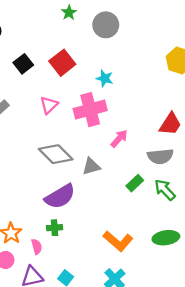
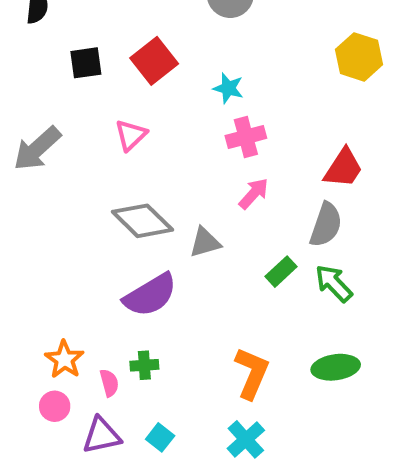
black square: (23, 64) -> (86, 63), turned 30
pink cross: (90, 110) -> (246, 137), moved, size x0.7
gray semicircle: (160, 156) -> (326, 225), turned -65
green cross: (54, 228) -> (144, 365), moved
orange L-shape: (118, 241) -> (252, 373), turned -108

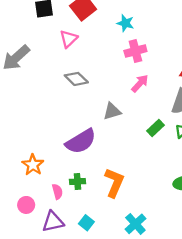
pink triangle: (131, 135) -> (69, 39), moved
gray diamond: (142, 221) -> (76, 79), moved, size x0.7
orange star: (64, 359) -> (33, 165), moved
orange L-shape: (252, 373) -> (114, 183), moved

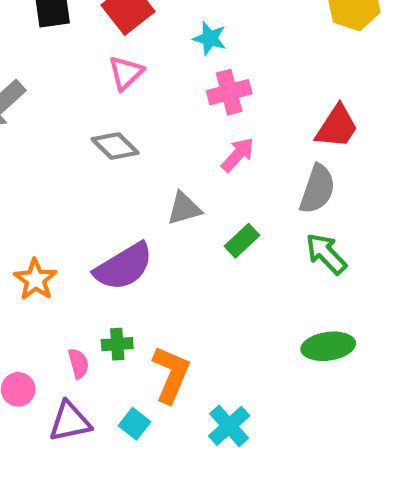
pink triangle: (69, 39) -> (126, 73), moved
green rectangle: (156, 128) -> (242, 241), moved
orange star: (33, 165) -> (35, 280), moved
orange L-shape: (114, 183) -> (171, 374), moved

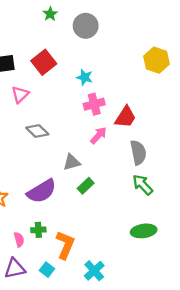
pink triangle: (126, 73) -> (20, 95), moved
red trapezoid: (337, 127) -> (125, 117), moved
gray semicircle: (317, 189) -> (138, 153), turned -30
green rectangle: (242, 241) -> (86, 186), moved

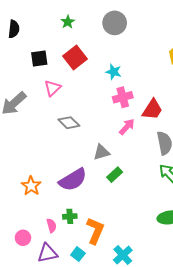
green star: (50, 14) -> (68, 22), moved

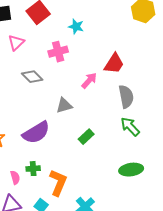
pink cross: (123, 97) -> (58, 52), moved
green rectangle: (115, 175) -> (86, 137), moved

